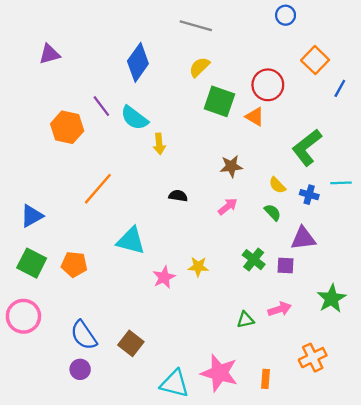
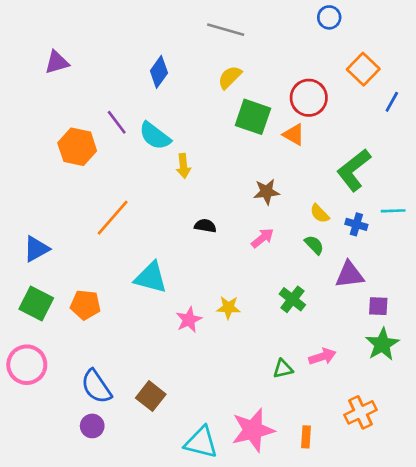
blue diamond: (138, 62) -> (159, 72), size x0.7
purple square: (286, 265) -> (378, 306), moved
pink star: (219, 373) -> (253, 430), turned -30

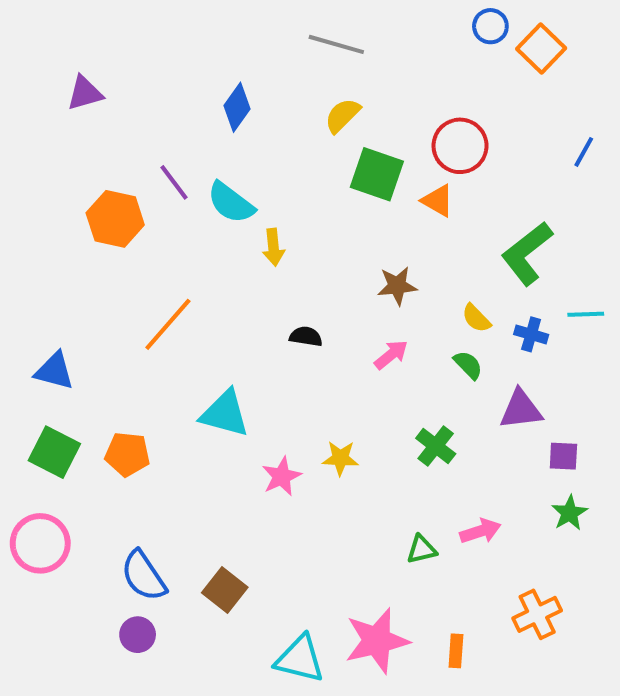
orange square: (363, 69) -> (541, 48), moved
blue triangle: (36, 249) -> (54, 371), turned 44
green star: (382, 344) -> (570, 513), size x0.7

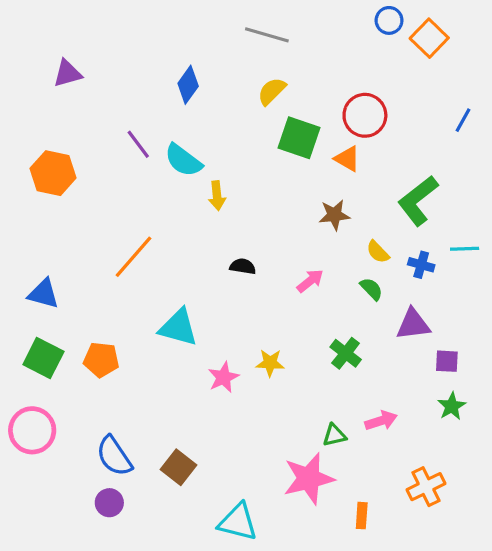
orange hexagon: (115, 219) -> (53, 173), moved
brown star: (397, 286) -> (334, 215), moved
pink star: (377, 641) -> (309, 479), moved

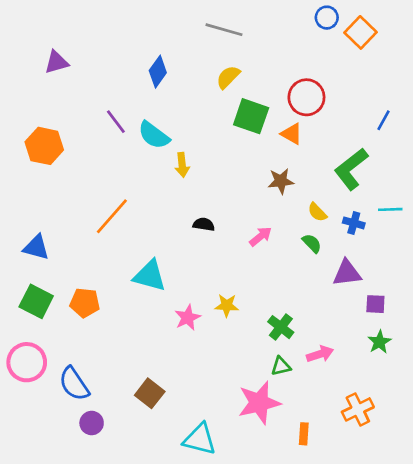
blue line: (463, 120) -> (384, 120), moved
green cross: (346, 353) -> (281, 327), moved
blue semicircle: (114, 456) -> (74, 384), moved

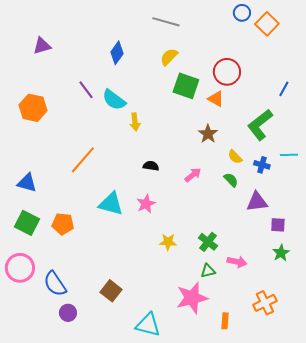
brown star: (281, 181) -> (208, 134), turned -30
yellow star: (227, 305) -> (168, 242), moved
pink star: (188, 318) -> (146, 204), moved
pink arrow: (320, 354) -> (237, 262), turned 30

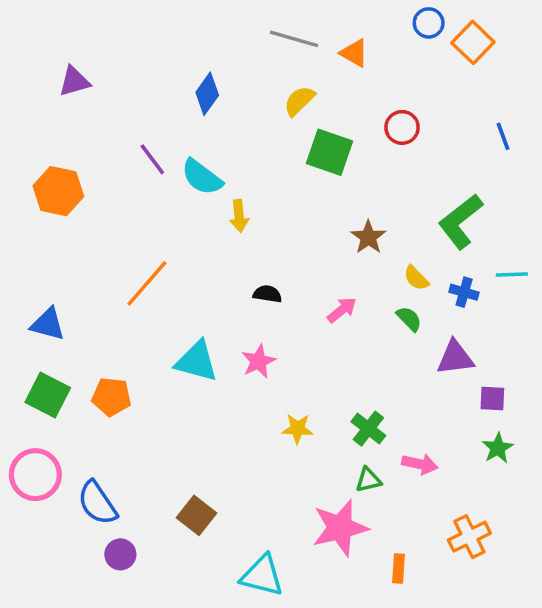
red circle: (227, 72) -> (402, 127), size x0.7
blue line: (284, 89) -> (503, 136), moved, turned -49
orange triangle: (216, 99) -> (354, 53), moved

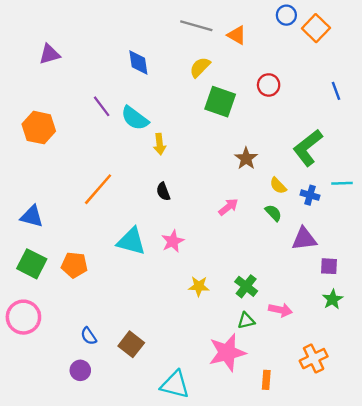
blue diamond: (207, 94) -> (138, 62), turned -44
black semicircle: (267, 294) -> (163, 192), moved, turned -120
blue semicircle: (97, 503) -> (89, 336), moved, size x0.6

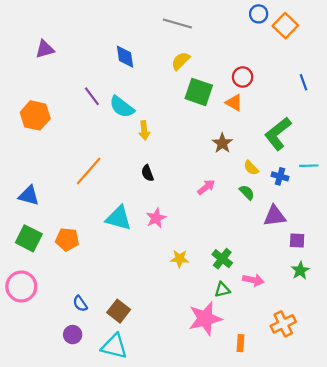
orange triangle: (237, 35) -> (234, 103), moved
cyan triangle: (175, 385) -> (114, 346), moved

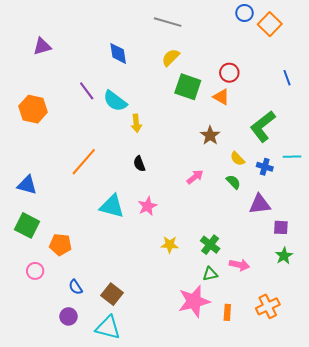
orange pentagon: (67, 239) -> (60, 245), moved
pink circle: (21, 286) -> (35, 271), moved, size x0.6
orange rectangle: (240, 343) -> (227, 312), moved

